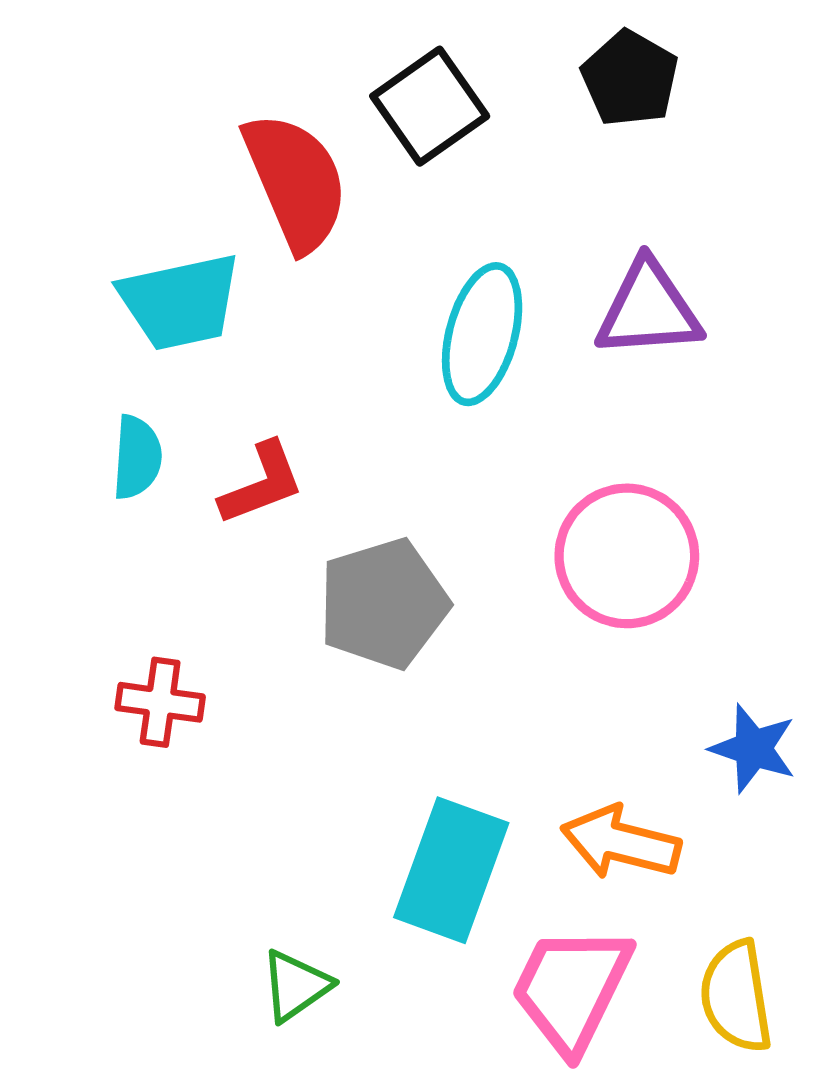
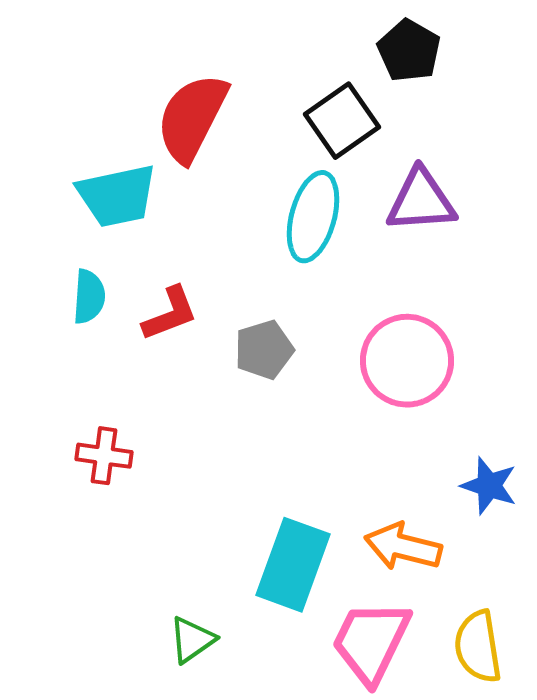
black square: (430, 106) -> (342, 121), moved
red semicircle: (296, 182) -> (192, 118), turned -130
gray pentagon: (383, 604) -> (264, 350), moved, size x0.7

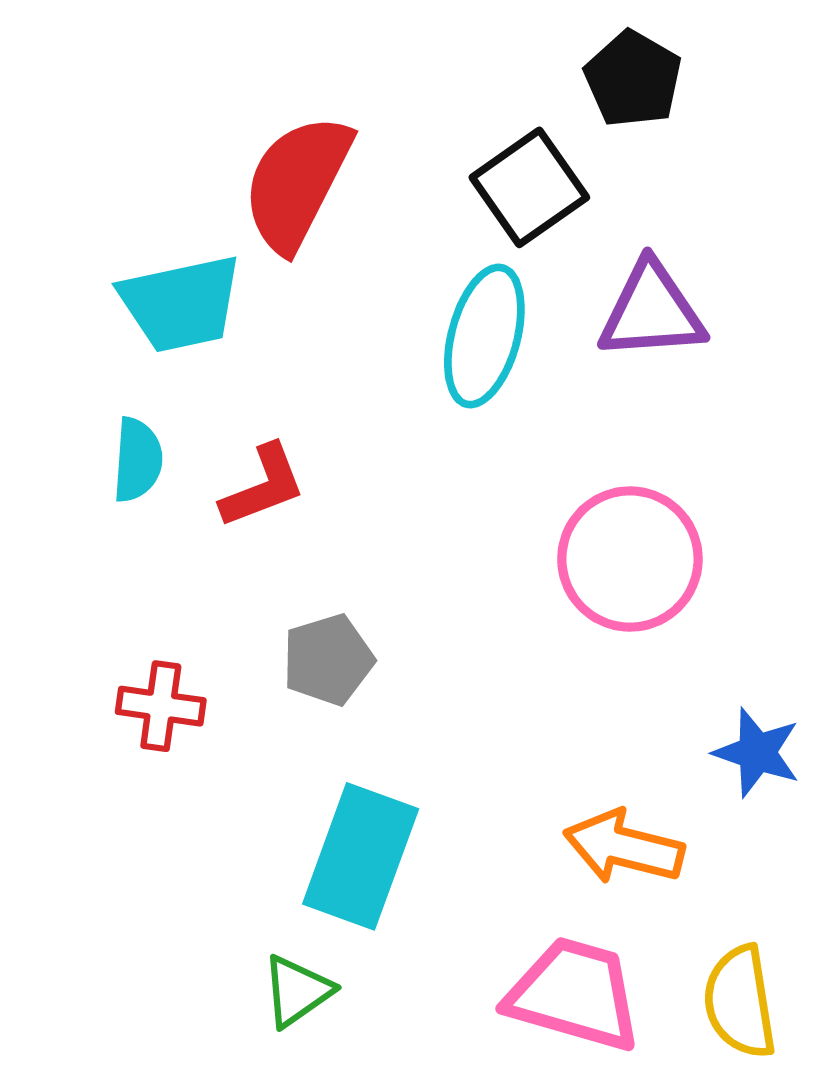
gray pentagon: (264, 350) -> (328, 660), moved
cyan rectangle: (293, 565) -> (361, 856), moved
pink trapezoid: (371, 642) -> (574, 994), turned 80

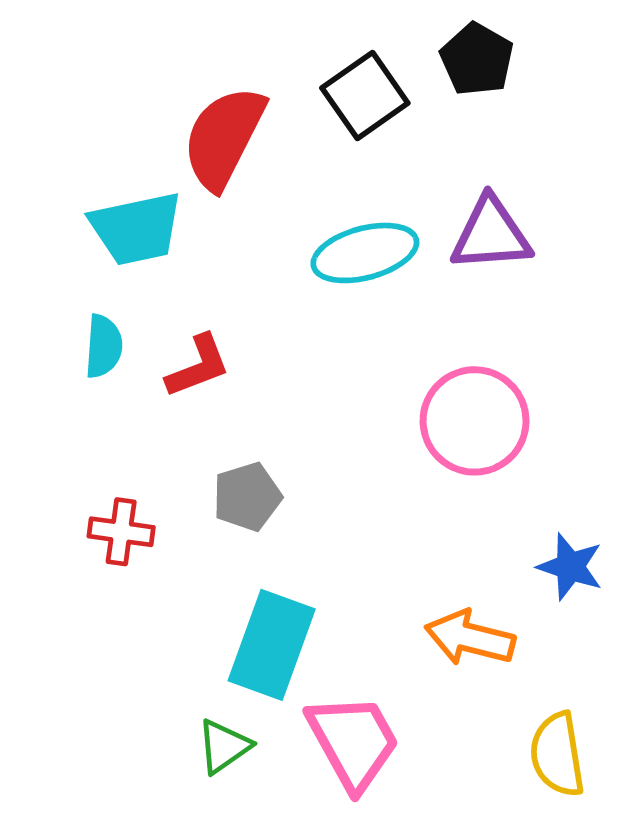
black square: (529, 187) -> (365, 96), moved
cyan ellipse: (484, 336) -> (365, 253), turned 60
pink trapezoid: (574, 994) -> (353, 742), moved, turned 45

